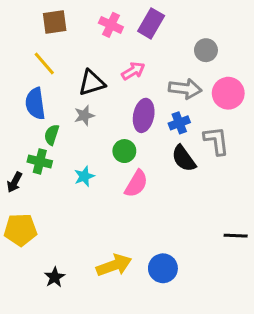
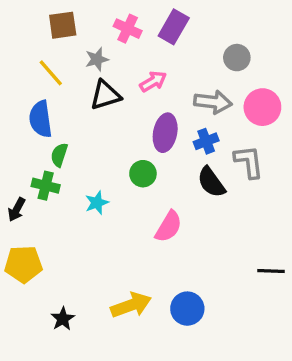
gray star: (84, 115) -> (97, 59), moved
pink semicircle: (136, 184) -> (169, 227), moved

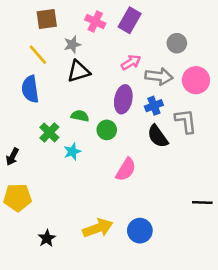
pink arrow: (153, 81) -> (131, 62), moved
green semicircle: (59, 155) -> (80, 116), moved, turned 84
green cross: (46, 186) -> (49, 132), moved, turned 30

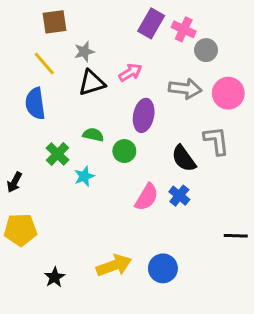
pink cross: (95, 22) -> (184, 29), moved
pink arrow: (131, 62) -> (130, 72), moved
blue cross: (154, 106) -> (179, 196), moved, turned -30

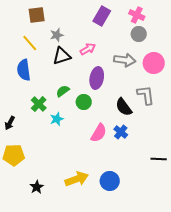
pink cross: (184, 29) -> (137, 15), moved
green semicircle: (93, 135) -> (63, 91), turned -48

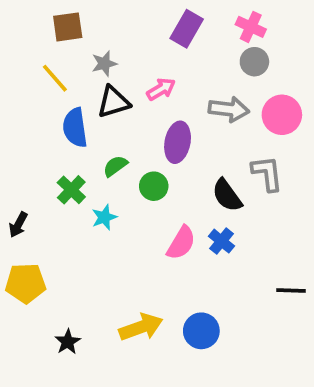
blue semicircle: (24, 70) -> (75, 128), moved

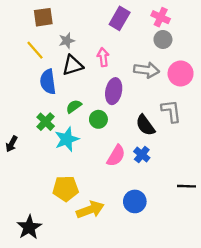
pink arrow: (161, 89) -> (103, 57), turned -66
cyan star: (104, 217) -> (67, 139), size x1.5
yellow pentagon: (26, 283) -> (66, 189), moved
blue circle: (201, 331) -> (135, 201), moved
black star: (68, 342) -> (29, 227), moved, size x1.5

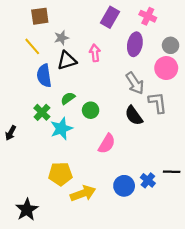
gray circle: (163, 39) -> (171, 45), moved
gray arrow: (147, 70) -> (135, 83), moved, turned 50
purple ellipse: (114, 91) -> (135, 44), moved
blue cross: (142, 155) -> (148, 180), moved

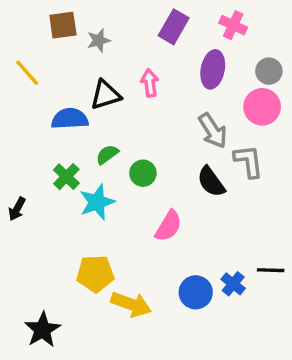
gray star: (61, 38) -> (99, 40), moved
yellow line: (32, 46) -> (27, 73), moved
blue semicircle: (44, 76) -> (70, 119), turned 95
yellow arrow: (83, 193) -> (131, 304), turned 40

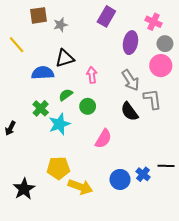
pink cross: (233, 25) -> (153, 22), moved
pink arrow: (150, 83) -> (92, 75), moved
black star: (43, 330) -> (24, 189), moved

